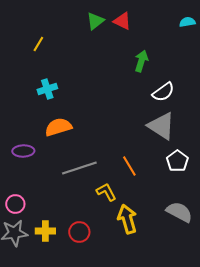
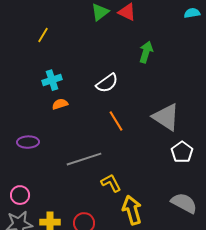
white semicircle: (163, 92) -> (107, 83), moved
orange semicircle: (58, 127) -> (60, 104), moved, size x0.6
orange line: (129, 166) -> (116, 121), moved

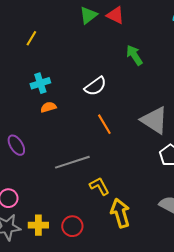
green arrow: (146, 52) -> (134, 55), turned -50
purple ellipse: (28, 142) -> (16, 145), turned 60

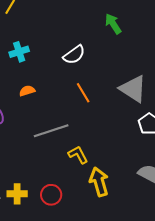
orange semicircle: (48, 107) -> (27, 91), moved

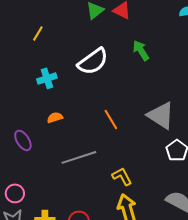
white semicircle: (74, 55) -> (93, 61), moved, size x1.4
yellow L-shape: (78, 155) -> (122, 176), moved

